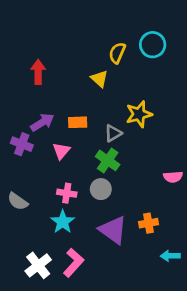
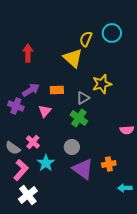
yellow triangle: (99, 79) -> (73, 58), size x1.5
gray circle: (101, 189) -> (72, 147), moved
pink cross: (67, 193) -> (33, 142), moved, turned 32
pink L-shape: (74, 263) -> (21, 170), moved

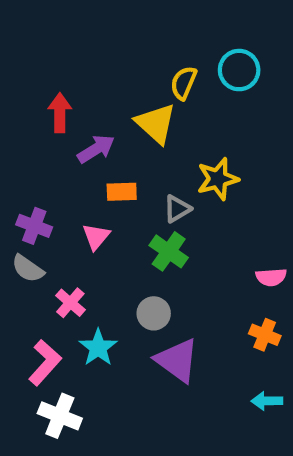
purple arrow: (31, 90) -> (96, 149), moved
gray semicircle: (13, 148) -> (28, 269), moved
orange cross: (109, 164) -> (265, 335), moved, turned 32
white cross: (28, 195) -> (60, 416), turned -30

